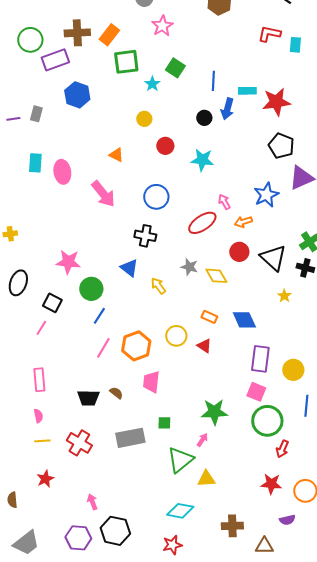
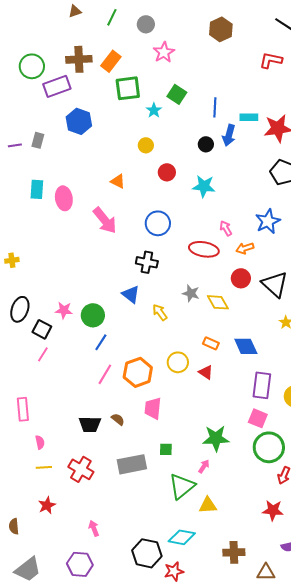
red ellipse: (202, 223) -> (204, 249), turned 44
pink star: (68, 262) -> (64, 310), moved, size x0.7
black square: (52, 303) -> (42, 329), moved
pink rectangle: (39, 380) -> (23, 409), moved
black hexagon: (115, 531) -> (147, 553), moved

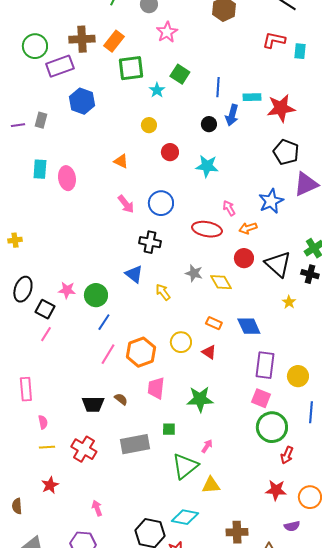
pink arrow: (105, 220) -> (126, 204), moved, size x0.7
green star: (216, 438) -> (200, 399), moved

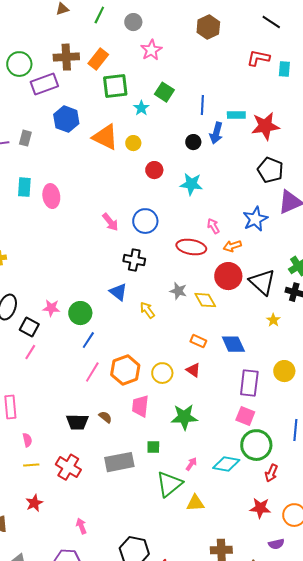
orange triangle: (121, 161) -> (105, 137), moved, size x1.8
red circle: (244, 258) -> (228, 276), size x1.4
yellow circle: (181, 342) -> (162, 373), moved
yellow circle: (298, 376) -> (284, 371), moved
cyan diamond: (185, 517) -> (226, 464), moved

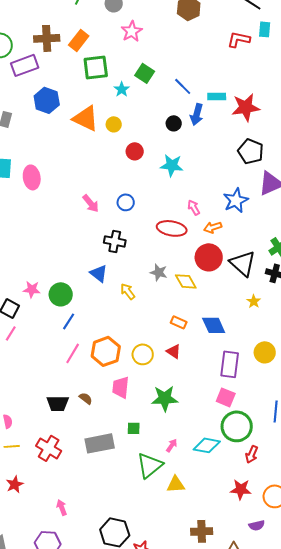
cyan rectangle: (284, 69) -> (265, 29), moved
blue line: (202, 105) -> (183, 86), turned -48
blue circle: (145, 221) -> (126, 202), size x0.7

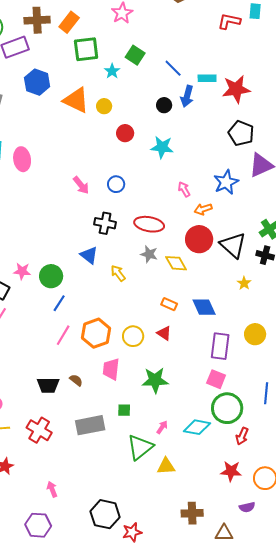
red ellipse: (172, 228) -> (149, 224), moved

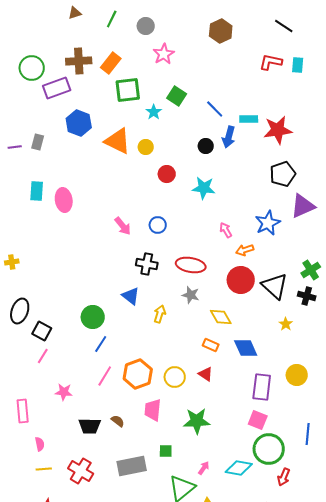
cyan rectangle: (255, 11) -> (298, 65), moved
black pentagon: (241, 133) -> (283, 174), turned 30
yellow diamond: (176, 263) -> (221, 317), moved
pink star: (22, 271) -> (64, 392), moved
yellow arrow: (118, 273) -> (160, 314), turned 54

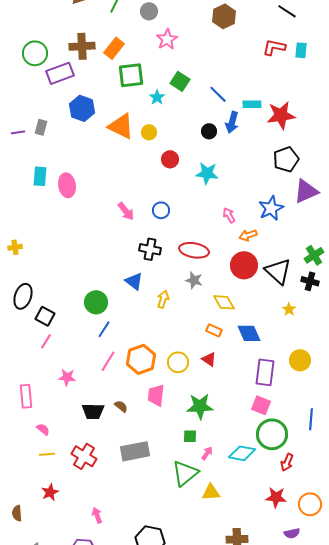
pink semicircle: (40, 444) -> (43, 429), turned -40
green square: (166, 451) -> (190, 436), moved

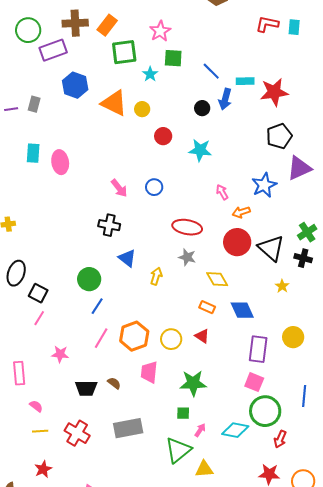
pink star: (167, 39) -> (160, 31), moved
green square: (180, 81) -> (173, 58), turned -30
black cross: (150, 249) -> (109, 225), moved

